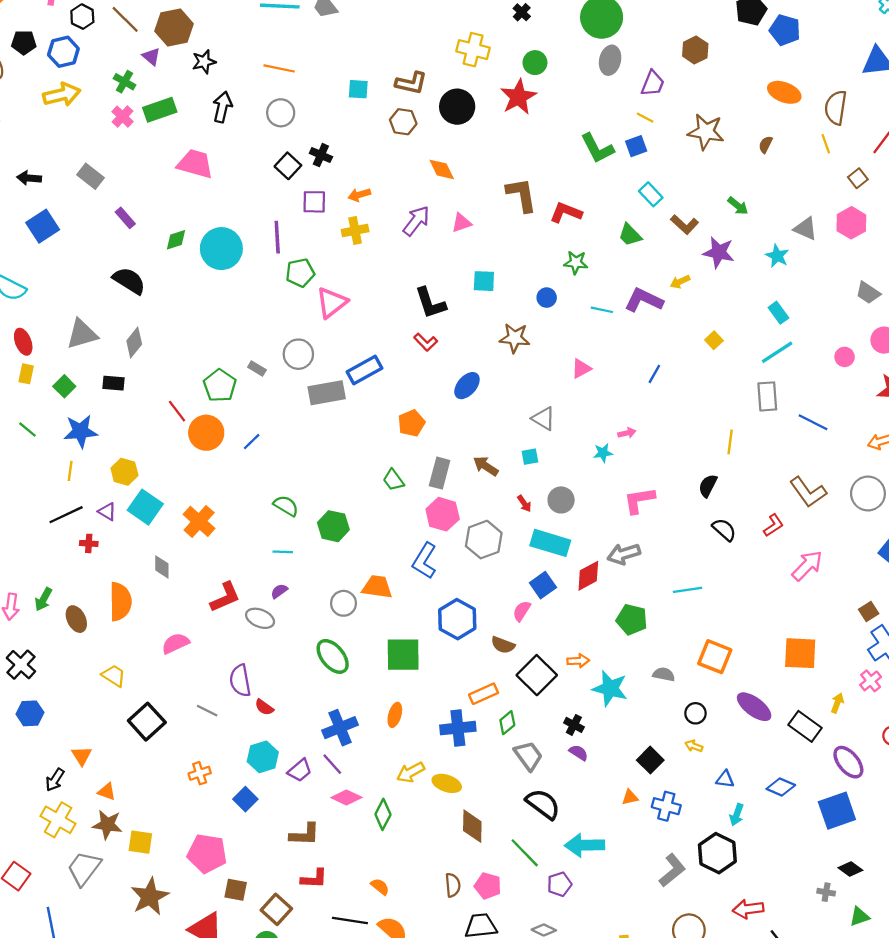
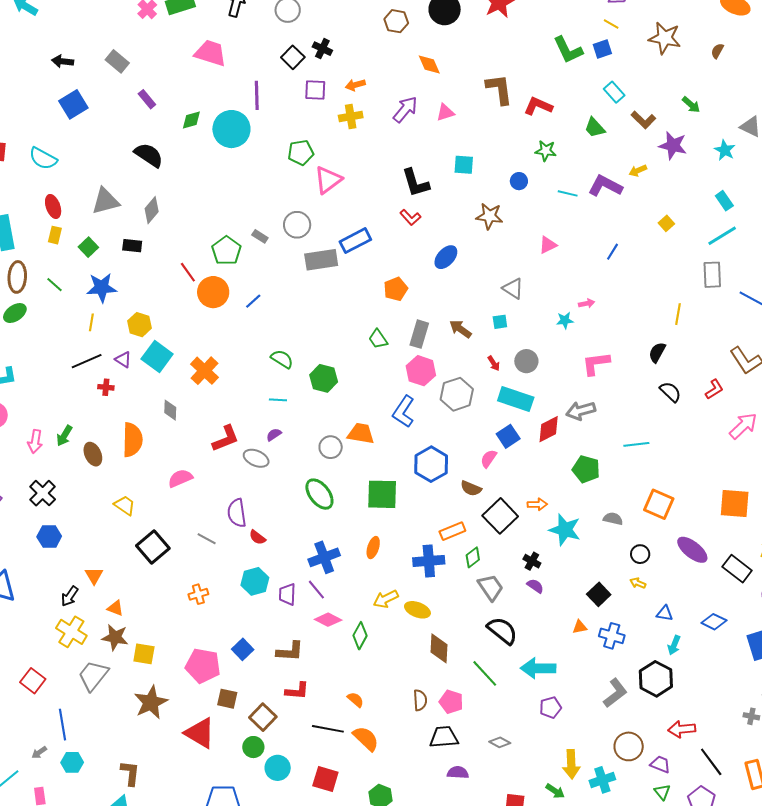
purple line: (277, 237) -> (257, 95), moved
purple trapezoid: (300, 770) -> (287, 594), turned 130
blue square: (245, 799) -> (243, 649), moved
purple pentagon: (559, 884) -> (550, 708), moved

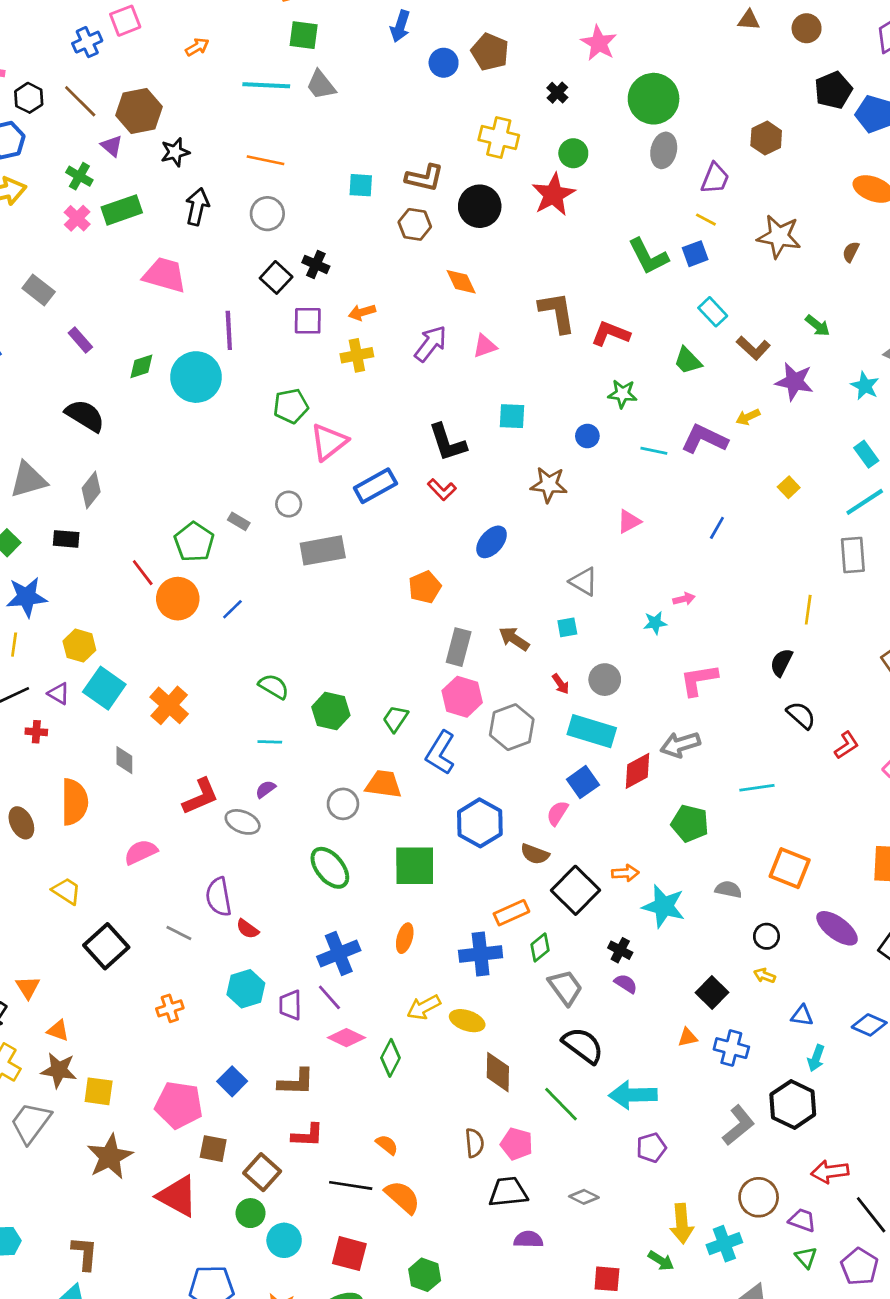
gray circle: (297, 225) -> (289, 504), size x0.7
blue rectangle: (355, 241) -> (375, 486), moved
green trapezoid: (378, 339) -> (395, 719), moved, turned 70
red L-shape: (714, 389) -> (847, 745), moved

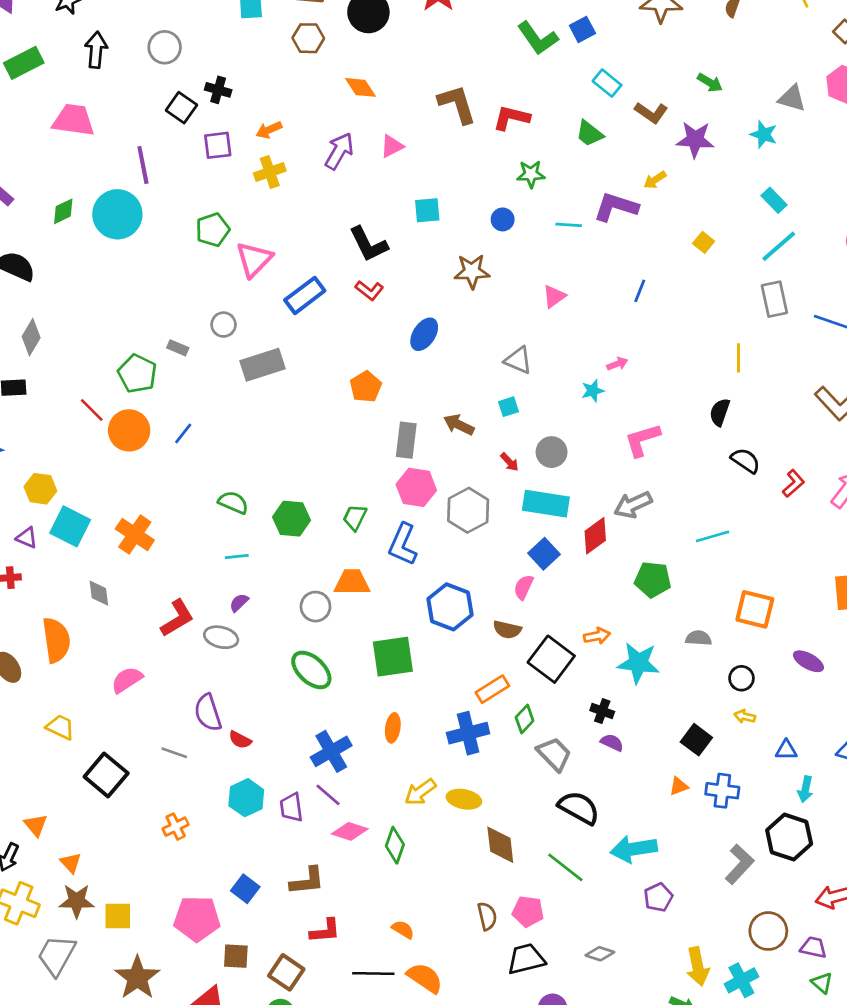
purple ellipse: (837, 928) -> (808, 661), size x0.7
orange triangle: (58, 1031) -> (71, 863), turned 35

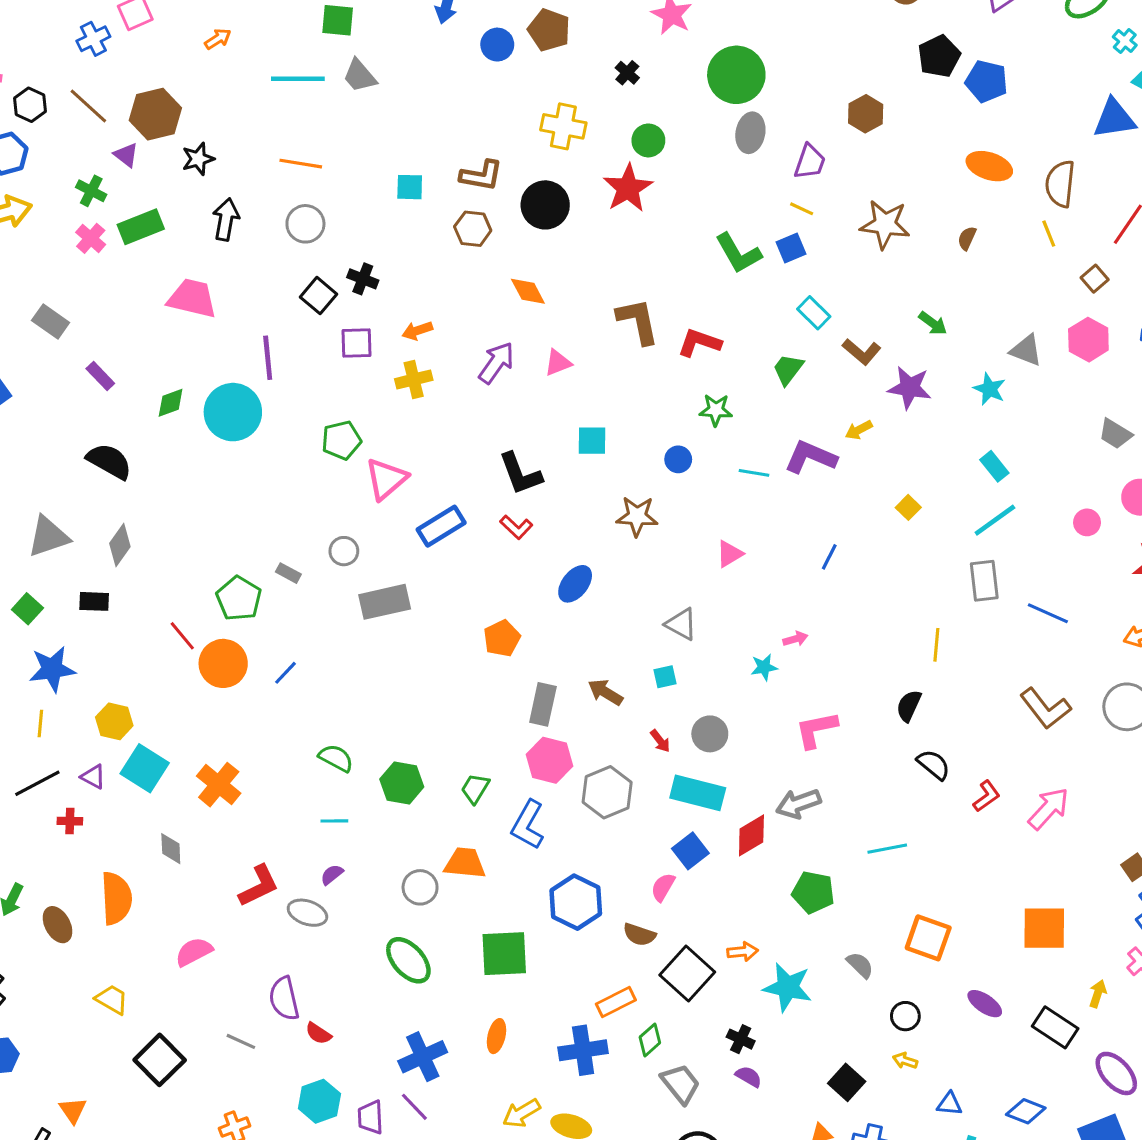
green trapezoid: (590, 134) -> (788, 369), turned 84
gray semicircle: (699, 638) -> (860, 965), turned 35

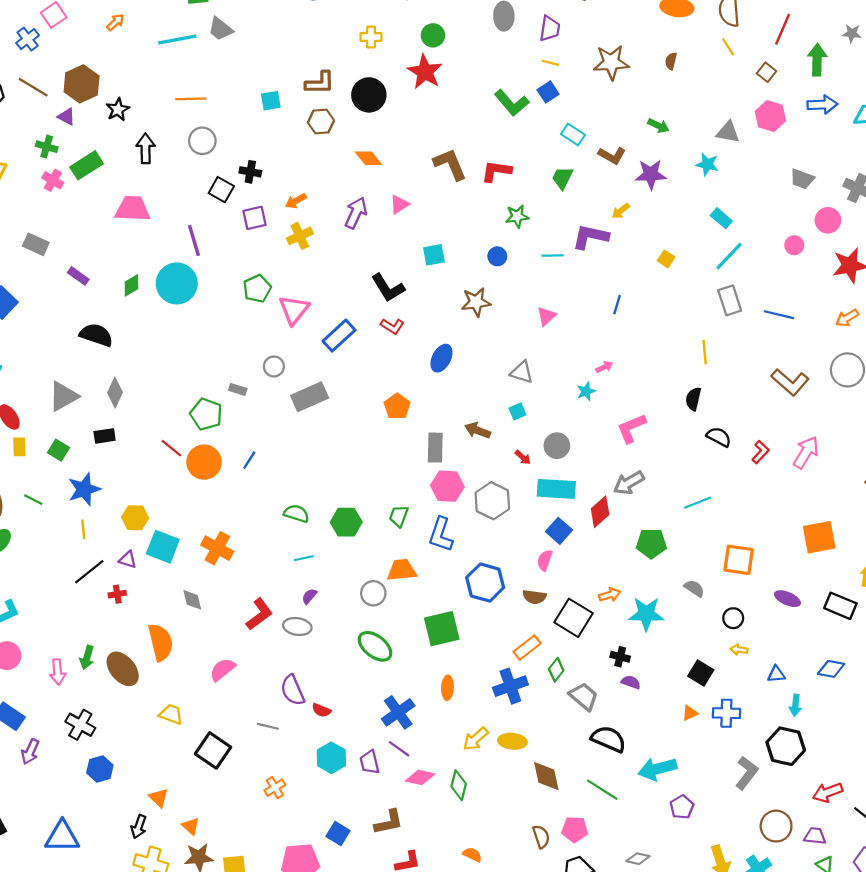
yellow cross: (563, 126) -> (371, 37), size x0.7
brown ellipse: (58, 925) -> (123, 669), size x1.4

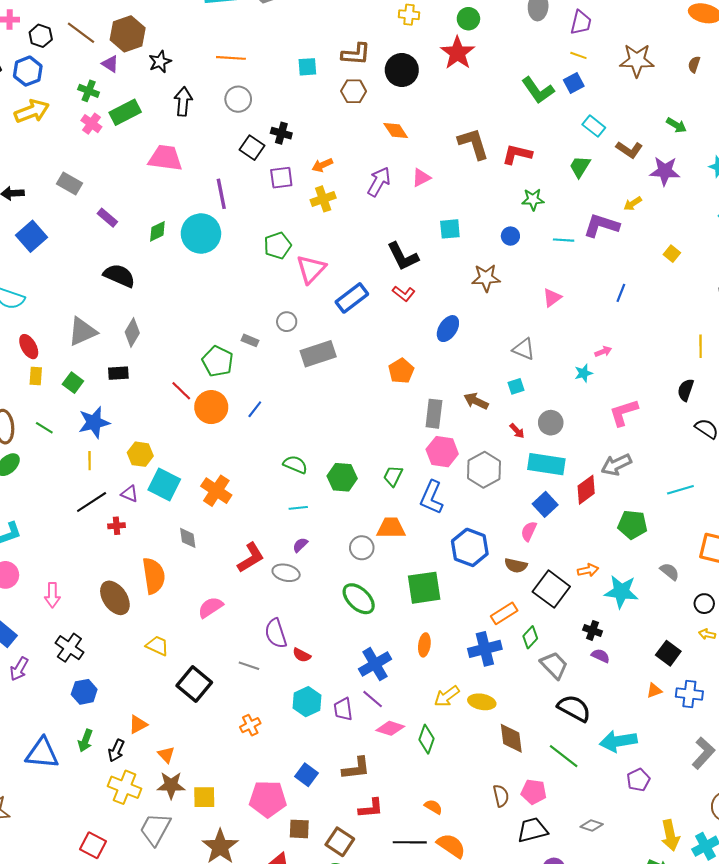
green arrow: (87, 657) -> (85, 741), moved
orange triangle: (159, 798) -> (138, 725), turned 42

